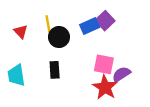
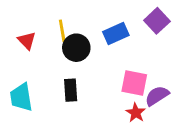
purple square: (105, 21) -> (157, 21), moved
red star: (105, 87) -> (136, 113), size x0.6

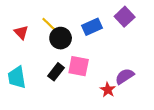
yellow line: (62, 31) -> (49, 25), turned -36
pink square: (134, 83) -> (79, 66), moved
black rectangle: (71, 90) -> (56, 72), turned 42

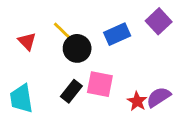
red star: (108, 90) -> (137, 101), moved

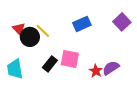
purple square: (159, 21) -> (122, 22), moved
yellow line: (63, 31) -> (43, 31), moved
black circle: (77, 48) -> (30, 37), moved

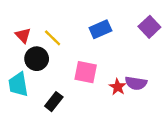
black circle: (30, 37) -> (37, 59), moved
black rectangle: (50, 64) -> (54, 102), moved
purple semicircle: (111, 68) -> (136, 83), turned -138

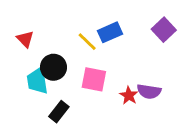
yellow line: (53, 38) -> (87, 42), moved
black circle: (37, 59) -> (53, 67), moved
cyan trapezoid: (18, 84) -> (37, 81), moved

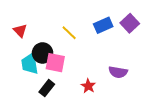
blue rectangle: (110, 32) -> (103, 25), moved
pink square: (94, 79) -> (55, 63), moved
red star: (129, 95) -> (88, 86), moved

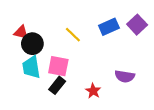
red triangle: (20, 31) -> (21, 32), turned -32
black circle: (43, 53) -> (32, 44), moved
black rectangle: (47, 88) -> (57, 85), moved

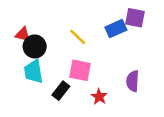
purple square: (137, 25) -> (135, 18), moved, turned -36
pink square: (58, 66) -> (80, 70), moved
purple semicircle: (125, 76) -> (133, 81), turned 84

